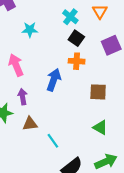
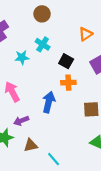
orange triangle: (100, 11) -> (86, 34), turned 32
cyan cross: (70, 17) -> (43, 44), moved
purple arrow: (23, 97) -> (21, 121), turned -96

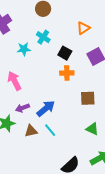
blue arrow: (49, 102) -> (46, 108), moved, turned 36
cyan line: (54, 159) -> (50, 130), moved

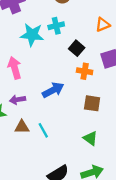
cyan cross: (43, 37) -> (56, 26), turned 32
cyan star: (24, 49) -> (32, 35), size x1.5
orange cross: (67, 73) -> (85, 71), moved
blue arrow: (46, 108) -> (53, 90), moved

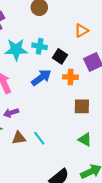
cyan cross: (56, 26) -> (40, 46), moved, turned 32
blue arrow: (53, 90) -> (41, 78), moved

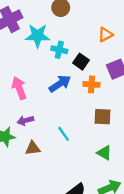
cyan star: (16, 50) -> (38, 36), moved
cyan line: (39, 138) -> (64, 134), moved

